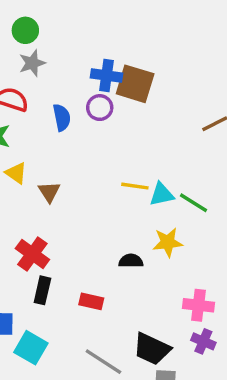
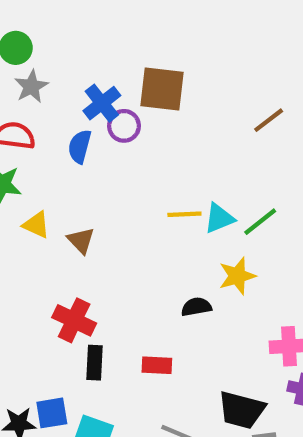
blue cross: (107, 76) -> (102, 103), moved, turned -36
blue semicircle: (62, 117) -> (80, 147), turned -144
green line: (194, 203) -> (260, 222), turned -60

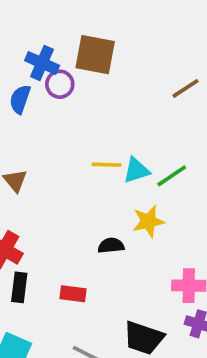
blue cross: (102, 103) -> (42, 63), turned -32

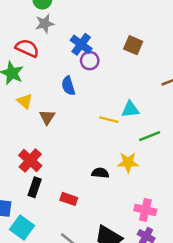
brown square: (95, 55) -> (133, 45), moved, size x0.7
blue semicircle: (20, 99) -> (68, 86), moved, turned -48
cyan triangle: (136, 170) -> (130, 109), moved

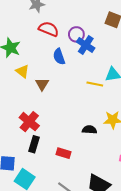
blue cross: (81, 44) -> (86, 45), moved
red semicircle: (27, 48) -> (49, 29), moved

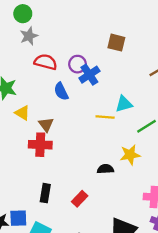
blue cross: (86, 45) -> (89, 75), turned 30
red cross: (29, 122) -> (40, 145), moved, turned -30
red rectangle: (64, 153) -> (80, 199), turned -56

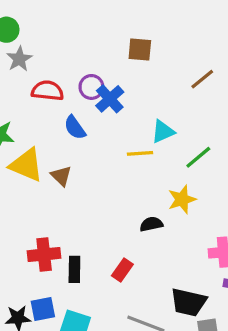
yellow triangle: (22, 113) -> (26, 165), size x1.6
red cross: (40, 145) -> (44, 254), moved

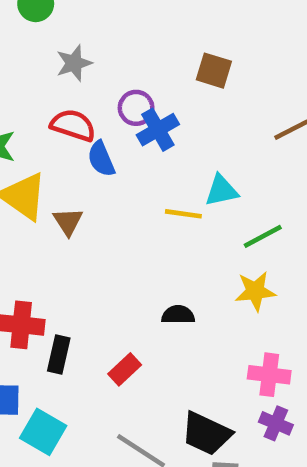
gray star: (19, 59) -> (74, 63), moved
red semicircle: (47, 91) -> (73, 125), moved
yellow star: (182, 199) -> (255, 291), moved

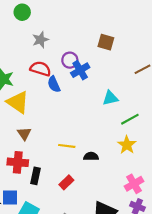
yellow line: (183, 214) -> (67, 146), moved
brown triangle: (68, 222) -> (24, 134), moved
yellow star: (255, 291) -> (127, 145), turned -30
pink cross: (269, 375) -> (134, 184), turned -36

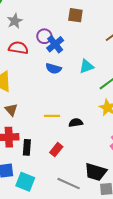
blue semicircle: (54, 84) -> (53, 69), moved, turned -42

